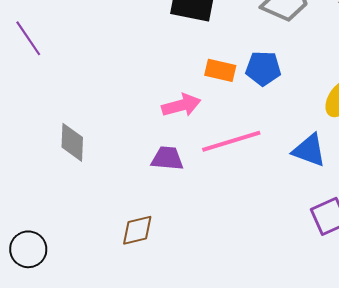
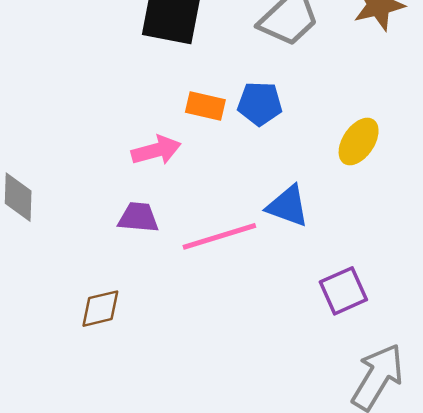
pink line: (231, 141) -> (219, 236), moved
blue triangle: (309, 150) -> (288, 206), moved

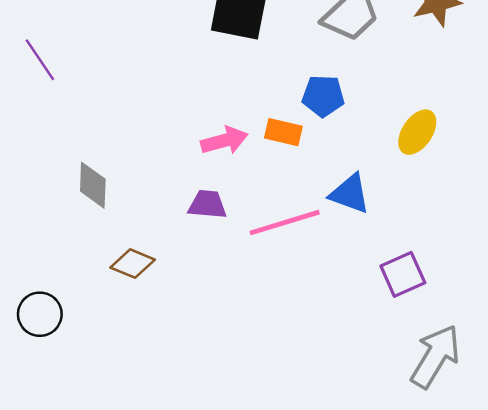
orange rectangle: (205, 106) -> (283, 132), moved
brown diamond: (100, 309) -> (133, 264), moved, turned 36

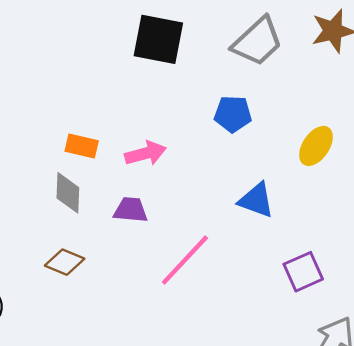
orange rectangle: (283, 132) -> (82, 146), moved
gray diamond: (93, 185) -> (68, 193), moved
pink line: (285, 223) -> (185, 260), moved, turned -30

